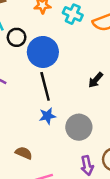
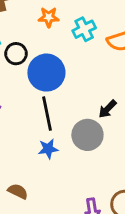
cyan cross: (73, 14) -> (84, 29), turned 36
gray circle: (79, 127) -> (87, 135), moved

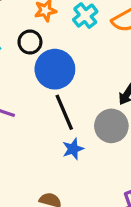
black circle: (16, 54) -> (30, 42), moved

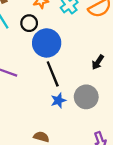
gray circle: (111, 126) -> (86, 97), moved

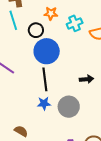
black arrow: (98, 62) -> (86, 79), turned -144

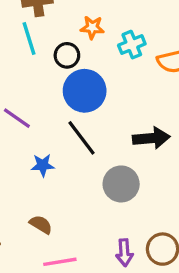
black line: (45, 79) -> (81, 138), turned -30
black arrow: (86, 79) -> (151, 138), size x1.5
blue star: (44, 104) -> (43, 165), moved

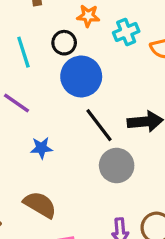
cyan line: (29, 39) -> (23, 52), moved
black line: (81, 138) -> (99, 125), moved
brown semicircle: (41, 224) -> (40, 205), size x1.5

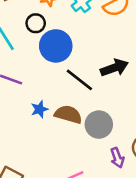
gray circle: (117, 166) -> (99, 125), moved
brown semicircle: (40, 205) -> (68, 114), moved

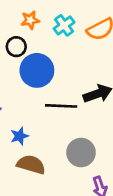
black line: (79, 80) -> (61, 106), turned -36
brown semicircle: (68, 114) -> (31, 165), moved

